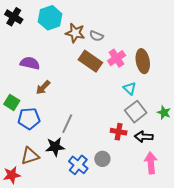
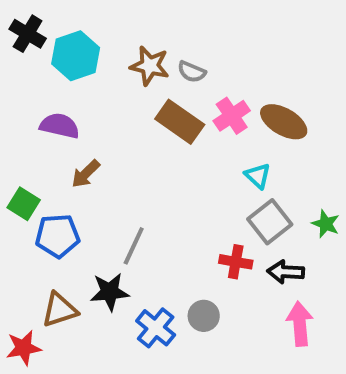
cyan hexagon: (50, 18) -> (76, 56), moved
brown ellipse: (143, 61) -> (284, 122), turned -50

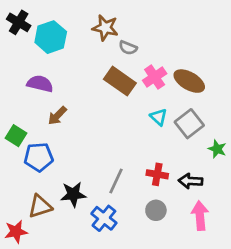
brown star: (150, 66) -> (105, 28), moved
cyan triangle: (258, 176) -> (159, 117), moved
gray square: (270, 222) -> (189, 124), moved
gray line: (134, 246) -> (116, 181), moved
gray circle: (204, 316) -> (156, 210), moved

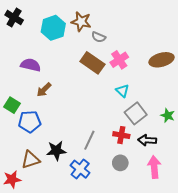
cyan hexagon: (51, 37) -> (53, 28), moved
brown ellipse: (189, 81) -> (162, 60), moved, turned -45
gray square: (189, 124) -> (136, 113), moved

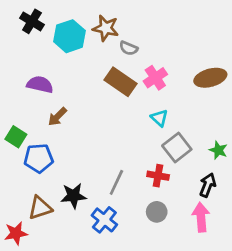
black cross: (14, 18) -> (32, 21), moved
black arrow: (147, 140) -> (208, 185), moved, turned 108

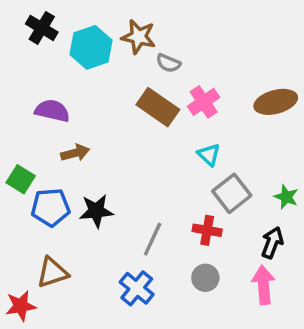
brown arrow: (57, 117) -> (75, 153), turned -150
black star: (74, 196) -> (96, 211), moved

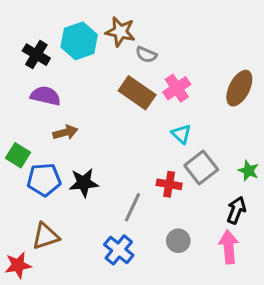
black cross: (42, 28) -> (36, 55), moved
brown ellipse: (276, 102) -> (239, 88), turned -48
red cross: (207, 230) -> (169, 184), moved

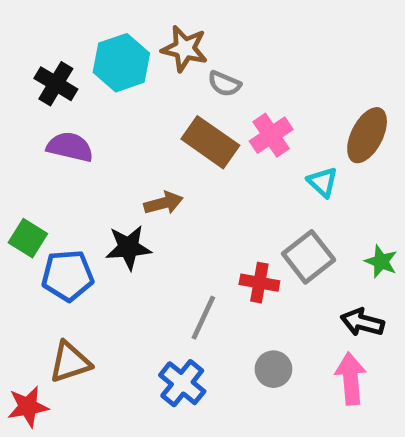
brown arrow: (65, 132) -> (164, 203), moved
cyan triangle: (181, 134) -> (323, 182), moved
black star: (84, 183) -> (128, 247), moved
black arrow: (236, 210) -> (362, 322), turned -96

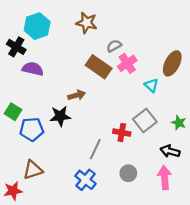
cyan hexagon: (121, 63) -> (37, 26), moved
black cross: (56, 84) -> (16, 47), moved
gray semicircle: (224, 84) -> (114, 46), moved, turned 128

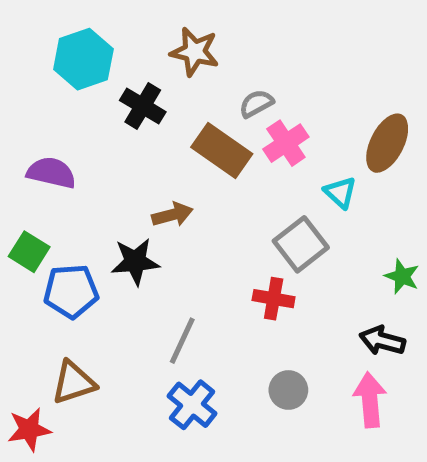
black cross: (16, 47) -> (143, 106), moved
purple semicircle: (33, 69) -> (51, 173), moved
gray square: (145, 120) -> (301, 244), moved
gray line: (95, 149) -> (182, 341), moved

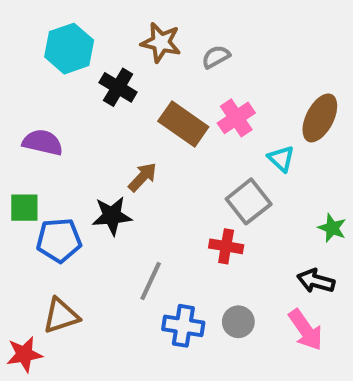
gray semicircle: (256, 104) -> (216, 57), moved
brown arrow: (172, 215) -> (143, 177), turned -32
green square: (29, 252) -> (24, 208), turned -32
pink arrow: (370, 400) -> (306, 330), turned 150
blue cross: (192, 405) -> (183, 326), moved, turned -30

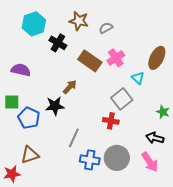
blue pentagon: (59, 240) -> (29, 118), turned 30
gray circle: (238, 322) -> (117, 158), size x1.6

